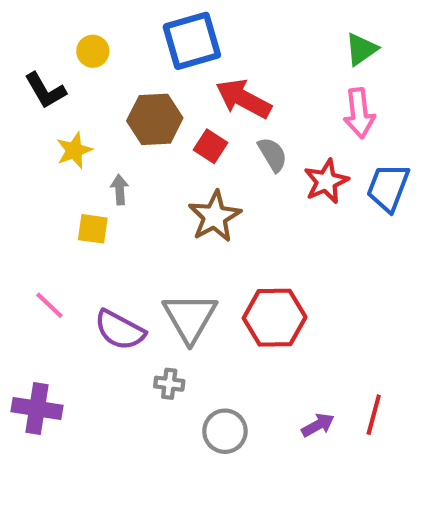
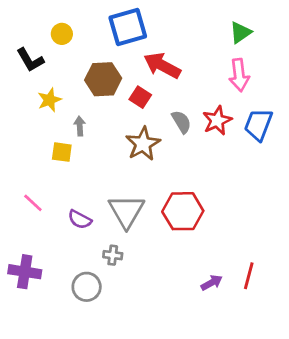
gray semicircle: (272, 154) -> (181, 122), moved
purple semicircle: (120, 330) -> (80, 219), size x0.7
gray circle: (225, 431) -> (87, 287), moved

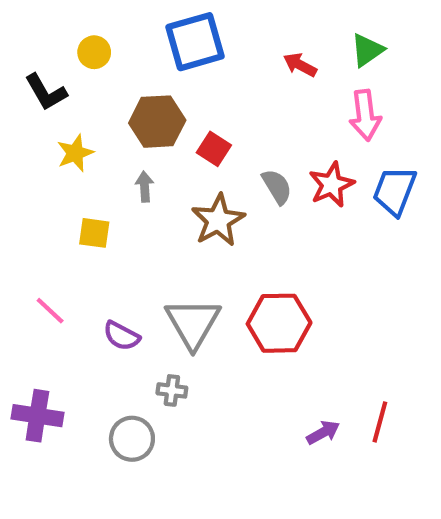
red arrow: (162, 65) -> (300, 65), moved, size x0.6
gray arrow: (80, 126) -> (145, 187), moved

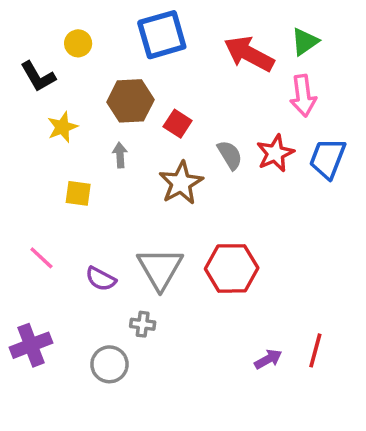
red arrow: (300, 65) -> (249, 54), size x1.8
purple cross: (37, 416) -> (31, 345), turned -30

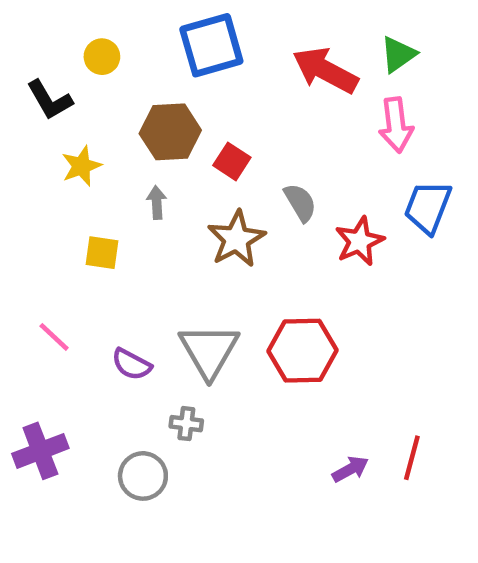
red star: (275, 153) -> (359, 241), moved

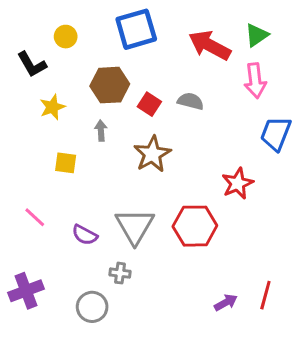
gray semicircle: (300, 202) -> (191, 101), moved, turned -45
red star: (359, 241) -> (238, 183), moved

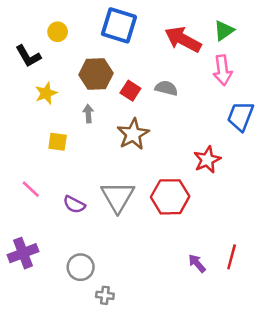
blue square: (136, 29) -> (119, 25), turned 33
gray cross: (120, 273) -> (105, 295), moved
purple arrow: (226, 302) -> (197, 263), turned -102

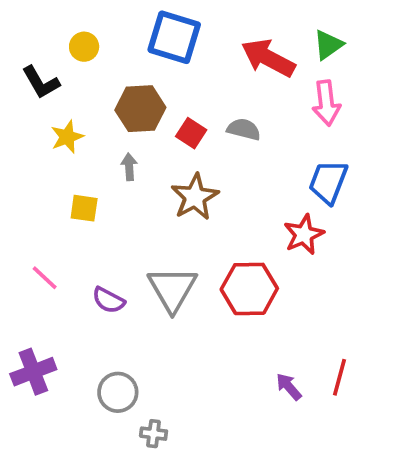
blue trapezoid: (241, 116) -> (328, 182), moved

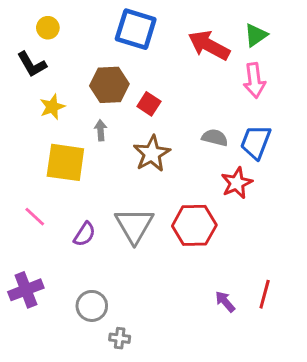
yellow circle: (84, 47) -> (48, 28), moved
gray semicircle: (244, 129) -> (215, 138), moved
yellow square: (84, 208) -> (65, 162), size x1.8
purple semicircle: (108, 300) -> (84, 234), turned -85

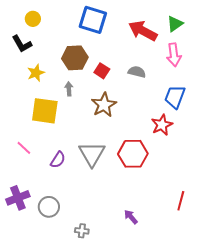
gray semicircle: (215, 138) -> (137, 72), moved
purple arrow: (225, 302) -> (131, 217), moved
gray circle: (92, 306) -> (49, 207), moved

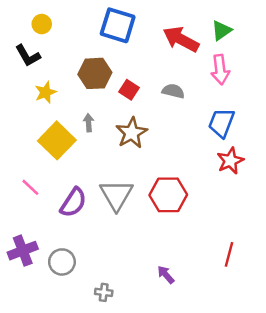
gray arrow: (69, 89) -> (89, 123), moved
yellow square: (45, 111) -> (57, 140), turned 36
red star: (162, 125) -> (230, 161), moved
purple semicircle: (58, 160) -> (73, 202), size x1.4

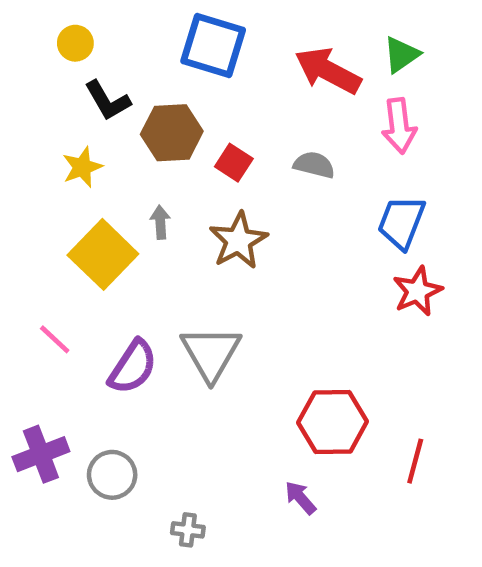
black L-shape: (28, 56) -> (108, 101), moved
red hexagon: (168, 195) -> (333, 422), moved

